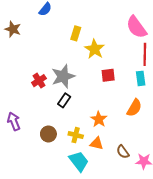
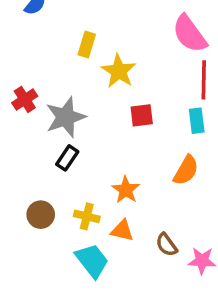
red cross: (39, 81) -> (25, 99), moved

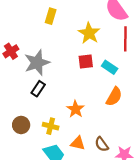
yellow star: (119, 71) -> (89, 33), moved
cyan rectangle: (197, 121) -> (110, 67), moved, turned -49
orange triangle: (122, 231) -> (78, 143), moved

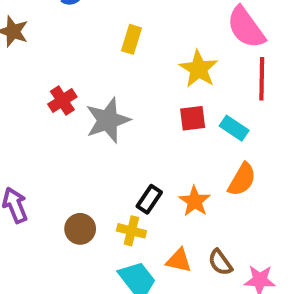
black rectangle: (38, 89) -> (149, 199), moved
orange star: (76, 109) -> (195, 201), moved

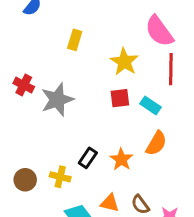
red cross: (62, 101) -> (24, 85), turned -30
brown circle: (80, 229) -> (25, 180), moved
yellow cross: (131, 231) -> (60, 177), moved

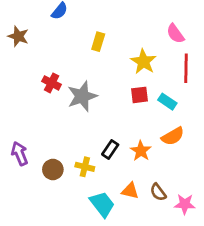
pink semicircle: (159, 31) -> (175, 34), size x0.7
orange semicircle: (156, 143) -> (173, 136), turned 30

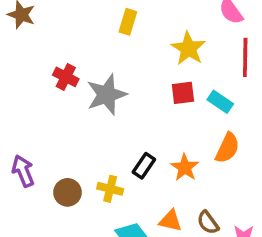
orange semicircle: (173, 136) -> (227, 148), turned -35

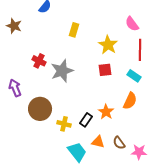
cyan rectangle: (220, 102) -> (134, 76), moved
black rectangle: (144, 166) -> (86, 120), moved
purple arrow: (23, 171) -> (15, 88), moved
brown circle: (68, 192) -> (40, 109), moved, size x1.5

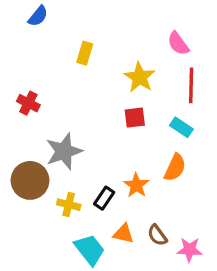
gray star: (62, 71) -> (64, 151), moved

